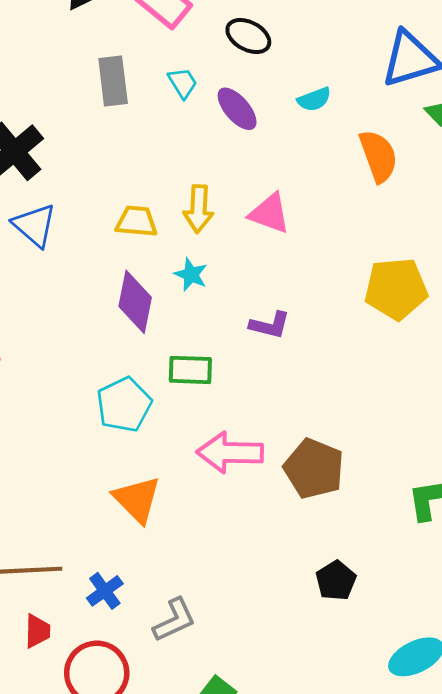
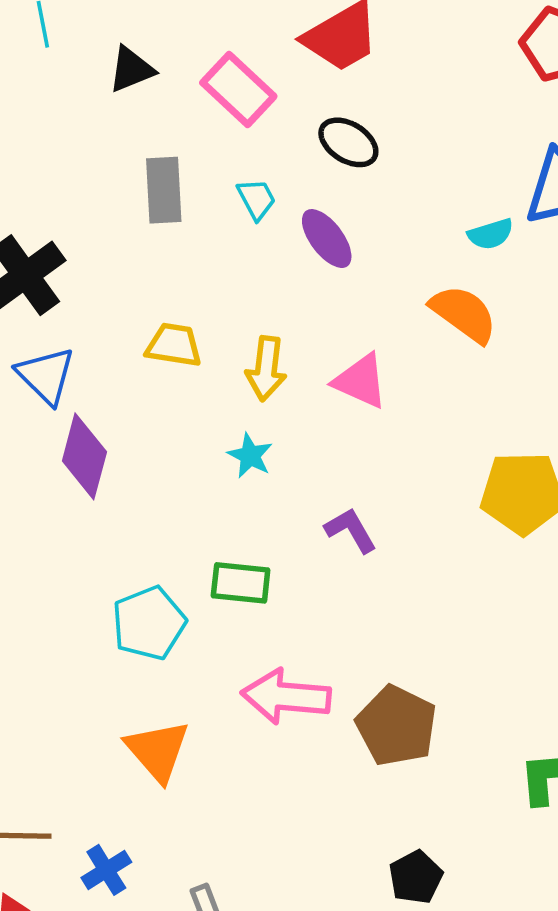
cyan semicircle: (314, 99) -> (491, 234), moved
orange semicircle: (378, 156) -> (464, 314), moved, turned -38
yellow trapezoid: (137, 221) -> (174, 345), moved
purple diamond: (135, 302) -> (84, 456), moved
purple L-shape: (270, 325) -> (351, 530), turned -138

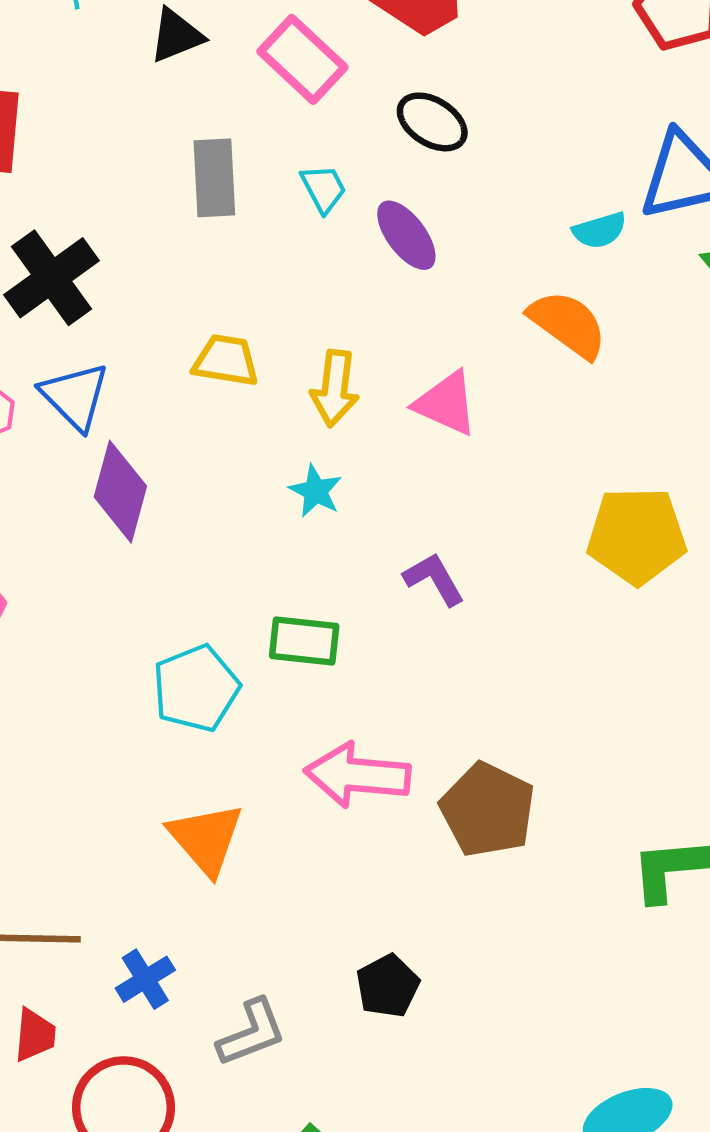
black pentagon: (416, 877) -> (388, 986), moved

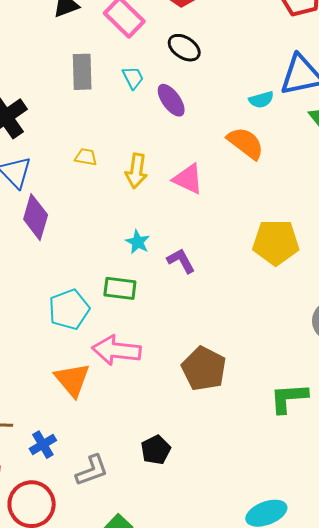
yellow trapezoid: (226, 361) -> (86, 157), size x0.7
cyan star: (316, 491) -> (138, 242), moved
pink arrow: (357, 775) -> (117, 350), moved

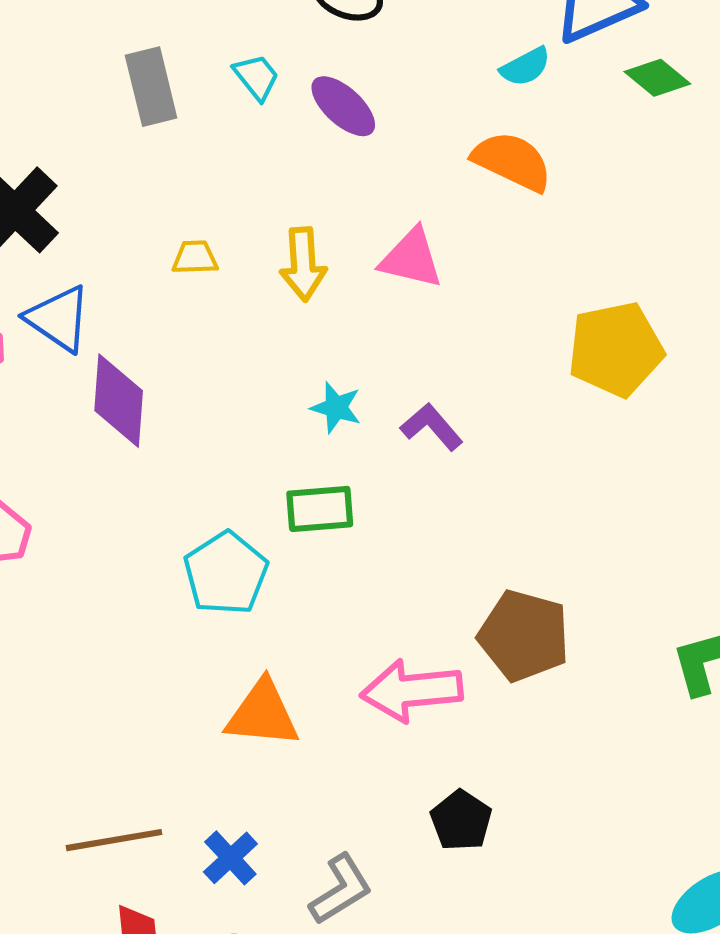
pink arrow: (117, 350) -> (412, 691), moved
orange triangle: (72, 380) -> (262, 714), turned -33

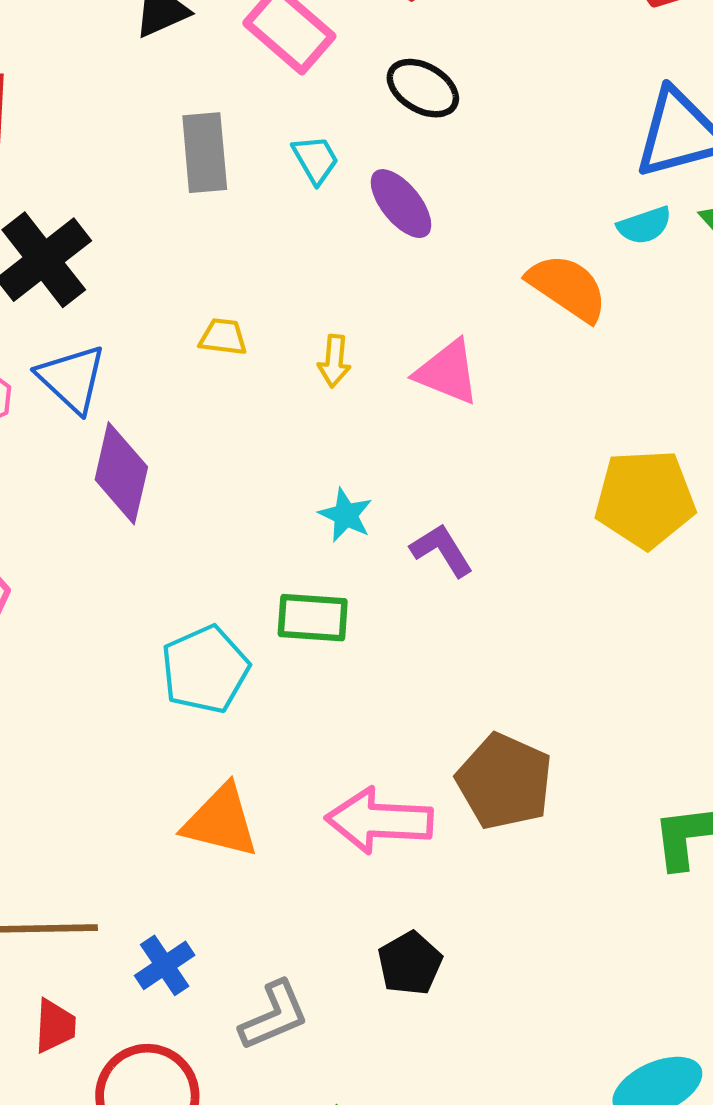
cyan semicircle: (525, 67) -> (645, 225), moved
yellow arrow: (303, 264) -> (334, 361), size x0.7

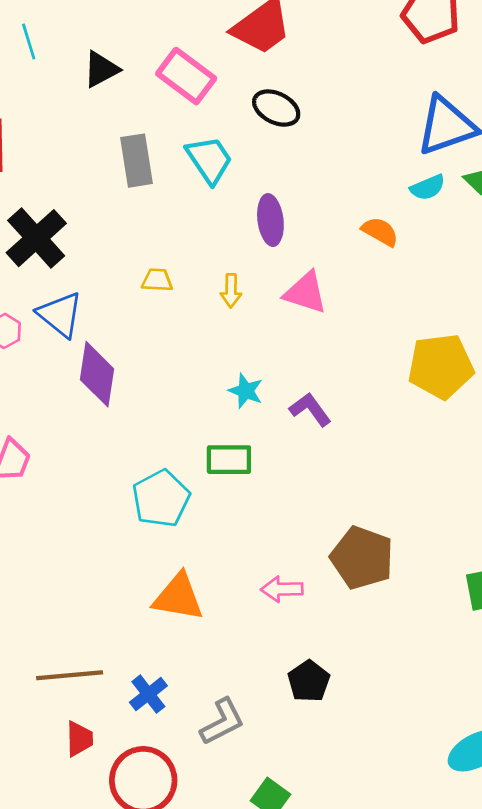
cyan trapezoid: (316, 159) -> (209, 160), size x1.5
purple ellipse: (401, 204) -> (270, 220), moved, turned 36
orange semicircle: (567, 288) -> (380, 232), size x0.7
pink arrow: (379, 821) -> (282, 589), size x0.6

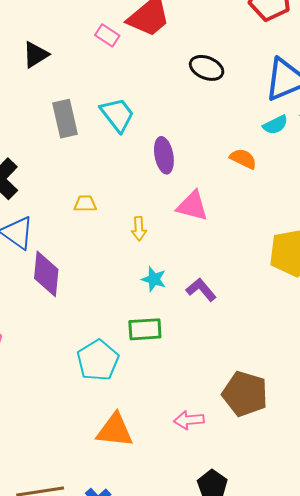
pink rectangle: (186, 76) -> (107, 35), moved, size x0.6
black ellipse: (276, 108) -> (207, 68), moved
yellow arrow: (231, 291) -> (139, 229), moved

